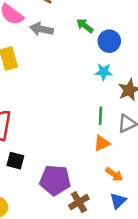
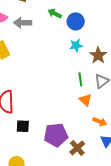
orange triangle: (102, 143) -> (85, 100), turned -40

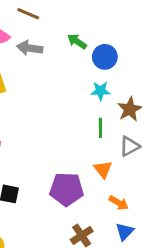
green line: (80, 79) -> (100, 128), moved
purple pentagon: (56, 135) -> (67, 189), moved

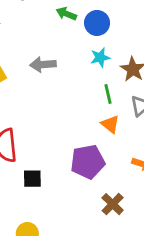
gray arrow: (30, 48) -> (43, 65), moved
orange triangle: (103, 169) -> (110, 124), moved

